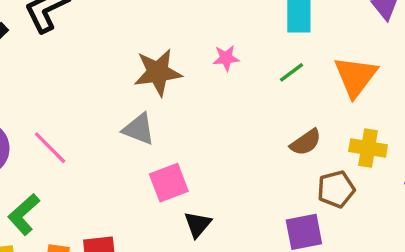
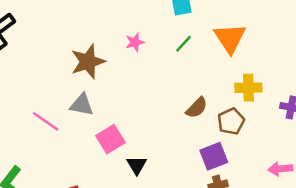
brown semicircle: (306, 142) -> (197, 108), moved
pink line: (50, 148) -> (46, 121), moved

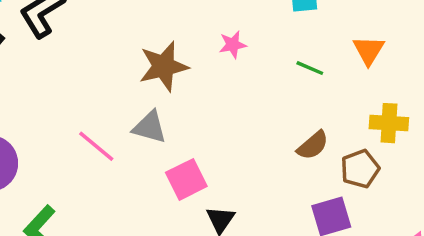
orange triangle: (230, 38) -> (369, 50), size x0.7
green line: (183, 44) -> (310, 68), moved, turned 66

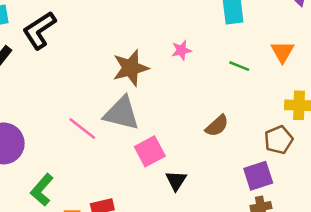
gray triangle: (150, 127) -> (122, 113), size x1.4
brown semicircle: (313, 145) -> (217, 126), moved

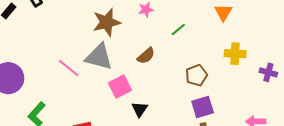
green line: (239, 66) -> (178, 29), moved, turned -63
brown semicircle: (217, 126) -> (146, 56), moved
brown pentagon: (279, 140) -> (196, 75), moved

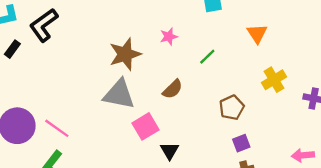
yellow cross: (235, 54) -> (274, 80), turned -30
pink line: (69, 68) -> (57, 128), moved
purple square: (203, 107) -> (241, 143), size x0.7

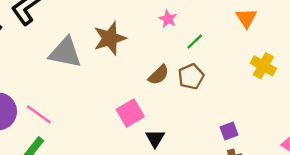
pink star: (169, 37) -> (168, 19), moved, turned -30
yellow cross: (274, 80) -> (263, 66), turned -30
gray triangle: (119, 94) -> (65, 53), moved
brown pentagon: (232, 108) -> (191, 76), moved

